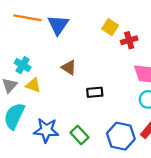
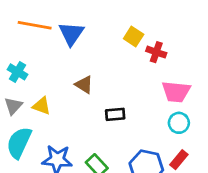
red cross: (129, 40) -> (156, 52), turned 35
cyan cross: (23, 65) -> (18, 72), moved

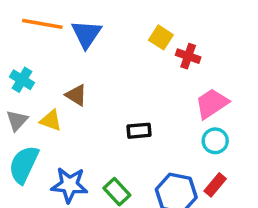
brown triangle: (84, 85) -> (76, 95), moved
pink trapezoid: (176, 92) -> (212, 104), turned 140

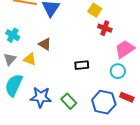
red cross: (188, 56) -> (105, 28), moved
cyan circle: (215, 141) -> (118, 71), moved
red rectangle: (215, 185) -> (127, 97), turned 72

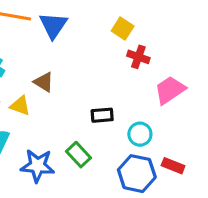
cyan circle: (118, 71) -> (140, 134), moved
green rectangle: (69, 101) -> (78, 155), moved

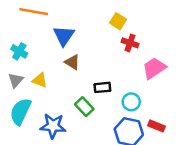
blue triangle: (53, 25) -> (64, 36), moved
brown triangle: (44, 82) -> (72, 62), moved
green rectangle: (78, 155) -> (84, 107), moved

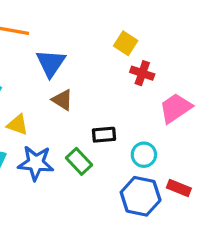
blue star: (53, 126) -> (36, 163), moved

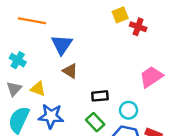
yellow square: (126, 43) -> (120, 15), moved, turned 35
red cross: (142, 73) -> (138, 27), moved
green rectangle: (79, 161) -> (95, 122), moved

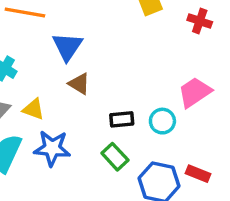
red cross: (138, 27) -> (200, 21), moved
cyan circle: (129, 110) -> (162, 121), moved

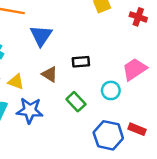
brown triangle: (79, 84) -> (50, 74), moved
black rectangle: (122, 119) -> (81, 62), moved
green rectangle: (115, 157) -> (76, 102), moved

